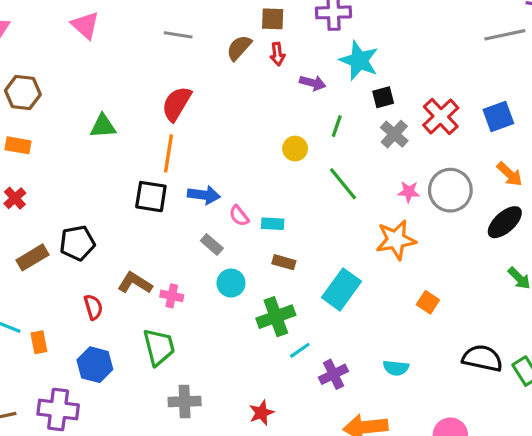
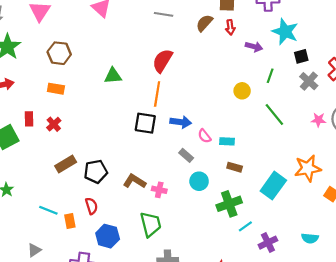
orange star: (396, 240) -> (308, 168), moved
black pentagon: (77, 243) -> (96, 172), moved
red semicircle: (93, 307) -> (91, 206), moved

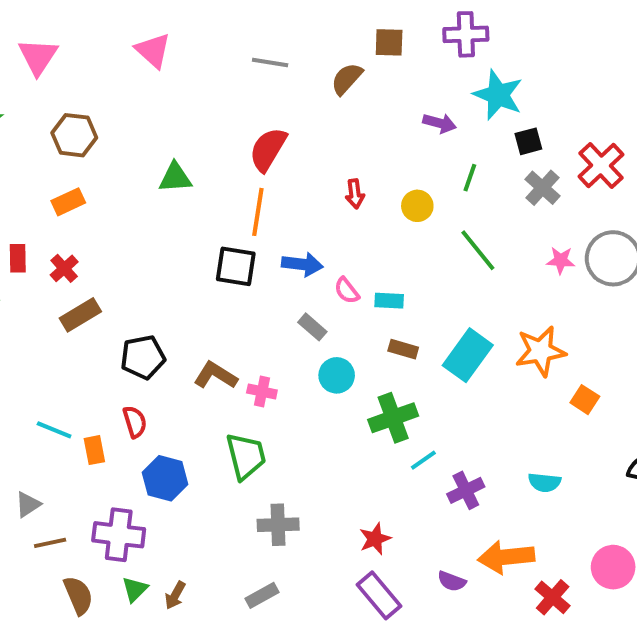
red arrow: (230, 27) -> (355, 194), moved
orange rectangle: (56, 89) -> (68, 202), turned -35
brown rectangle: (66, 164) -> (80, 315), moved
cyan rectangle: (273, 186) -> (468, 355), moved

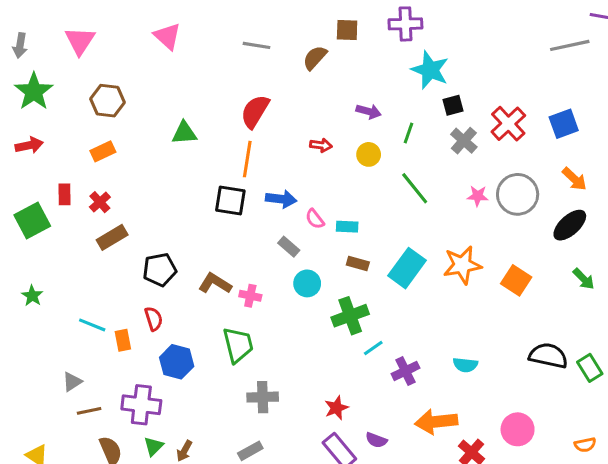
purple arrow: (440, 123) -> (369, 111), moved
red arrow: (355, 194) -> (321, 145), turned -75
orange square: (585, 400) -> (516, 280), moved, size x1.4
purple semicircle: (452, 581) -> (376, 440), moved

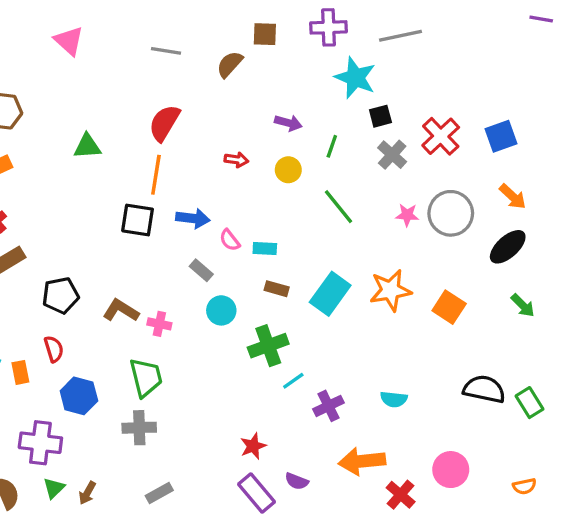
gray line: (570, 45) -> (401, 36), moved
gray cross: (263, 397) -> (139, 428), moved

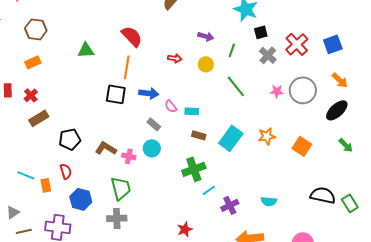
red semicircle: (164, 123) -> (132, 36), turned 105
orange star: (390, 290) -> (267, 136), size x0.7
cyan circle: (221, 310) -> (152, 148), moved

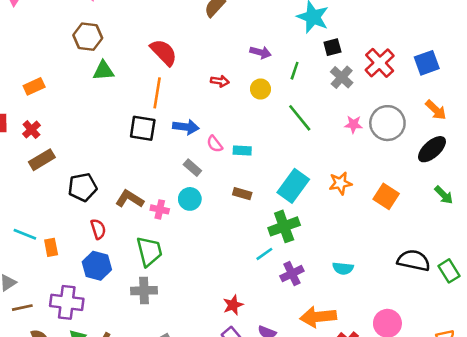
brown hexagon: (36, 29) -> (88, 37), moved
brown rectangle: (199, 135) -> (242, 194), moved
green cross: (194, 169) -> (284, 226), moved
red semicircle: (66, 171) -> (98, 229), moved

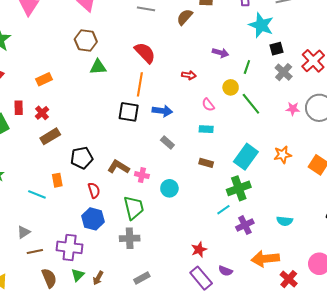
yellow circle: (260, 89) -> (231, 87), moved
pink semicircle: (215, 144) -> (208, 105), moved
cyan circle: (190, 199) -> (169, 188), moved
orange rectangle: (51, 247) -> (57, 180), moved

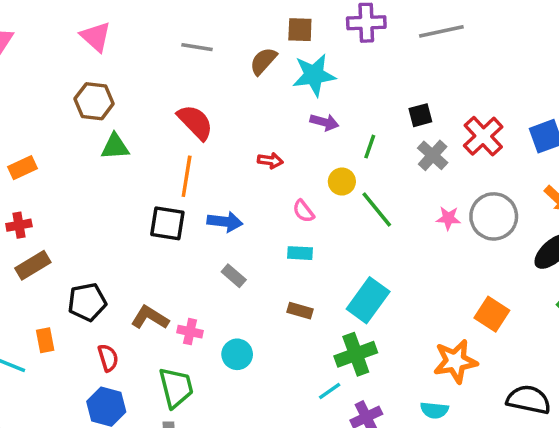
cyan star: (261, 25) -> (314, 75), moved, turned -30
red cross: (42, 113) -> (19, 225), turned 32
orange star: (283, 155) -> (455, 361), moved, size x1.4

